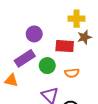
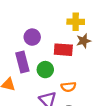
purple rectangle: (25, 58) -> (22, 62), turned -72
orange semicircle: (72, 73) -> (68, 87), moved

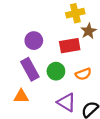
orange semicircle: (68, 87) -> (83, 74), moved

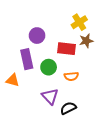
yellow cross: (75, 13) -> (79, 22), turned -35

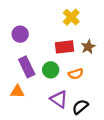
purple circle: (37, 36) -> (20, 34), moved
brown star: (86, 41) -> (88, 47), moved

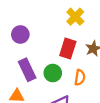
red rectangle: (65, 47) -> (68, 49), turned -66
orange semicircle: (76, 74) -> (80, 77), turned -64

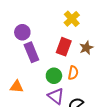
purple rectangle: (27, 70) -> (31, 52), moved
green circle: (53, 73) -> (54, 76), moved

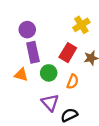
green circle: (54, 76) -> (49, 73), moved
orange triangle: (17, 87) -> (21, 75), moved

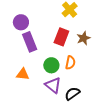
green circle: (49, 73) -> (51, 65), moved
orange triangle: (21, 75) -> (23, 74), moved

